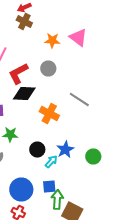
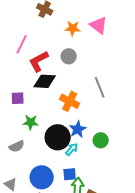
gray line: (79, 100) -> (100, 87), turned 35
black circle: (37, 150) -> (58, 137), size x1.6
blue star: (65, 150) -> (78, 129), moved
green circle: (93, 156) -> (101, 140), moved

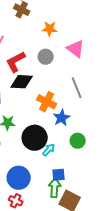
pink triangle: (99, 25) -> (76, 49), moved
blue star: (78, 129) -> (62, 118), moved
blue square: (70, 174) -> (59, 175), moved

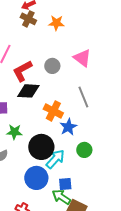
orange star: (50, 29) -> (56, 23), moved
cyan arrow: (49, 150) -> (55, 159), size x1.5
blue circle: (19, 178) -> (36, 178), moved
green arrow: (55, 188) -> (61, 197), turned -60

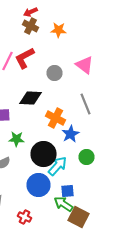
red L-shape: (22, 71) -> (24, 58), moved

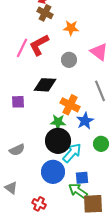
orange star: (58, 30) -> (71, 28), moved
green star: (16, 139) -> (58, 122), moved
brown square: (78, 217) -> (93, 204), turned -30

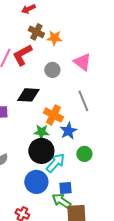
brown cross: (45, 13) -> (36, 32), moved

